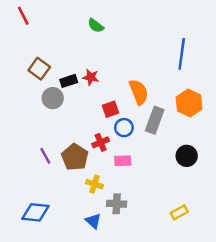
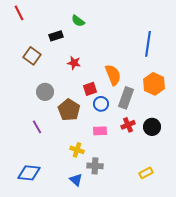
black rectangle: (69, 81) -> (56, 36), moved
gray circle: (53, 98) -> (45, 92), moved
red cross: (101, 142) -> (128, 125), moved
brown pentagon: (75, 157) -> (69, 110), moved

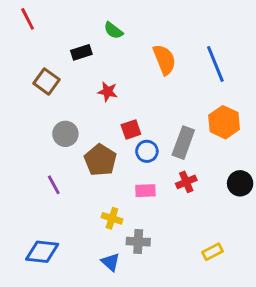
blue line: (148, 44) -> (215, 64), turned -30
orange semicircle: (113, 75) -> (164, 60), moved
black circle: (152, 127) -> (240, 183), moved

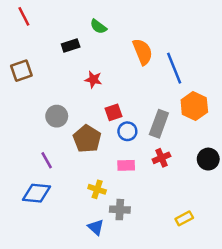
blue line: (215, 64) -> (174, 68), moved
brown square: (46, 81) -> (21, 71), moved, turned 35
blue diamond: (42, 252) -> (37, 193), moved

